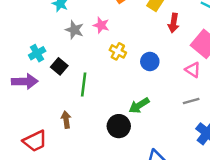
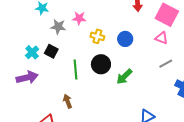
black square: (59, 66) -> (51, 51), moved
black circle: (119, 126) -> (101, 64), moved

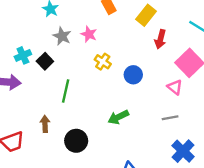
black circle: (101, 64) -> (76, 141), moved

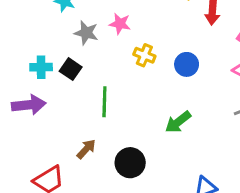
cyan cross: (23, 55) -> (41, 67), turned 35
brown arrow: (45, 124) -> (86, 149), turned 56

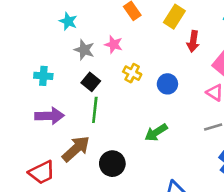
black square: (71, 69) -> (91, 82), moved
purple arrow: (29, 105) -> (50, 116), moved
brown arrow: (86, 149) -> (76, 149), size x1.6

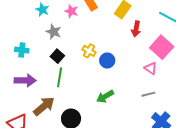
pink star: (114, 44) -> (71, 11), moved
blue circle: (167, 84) -> (107, 61), moved

